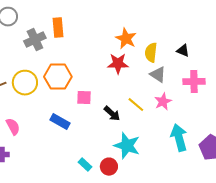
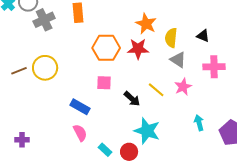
gray cross: (35, 40) -> (44, 20), moved
orange hexagon: (58, 77) -> (106, 48), moved
pink semicircle: (13, 127) -> (80, 133), moved
cyan arrow: (179, 138) -> (199, 123), size x0.6

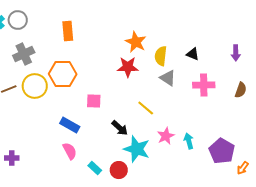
gray cross: (44, 20) -> (24, 54), moved
orange hexagon: (106, 48) -> (63, 74), moved
pink star: (183, 87) -> (166, 136), moved
black arrow: (132, 99) -> (120, 128), moved

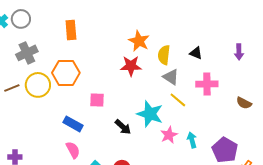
brown semicircle: (241, 90) -> (244, 103), moved, turned 98
yellow line: (146, 108) -> (178, 100), moved
cyan star: (137, 149) -> (150, 114), moved

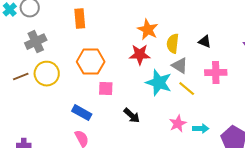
orange hexagon: (66, 73) -> (91, 62), moved
cyan star: (150, 114) -> (159, 83), moved
cyan arrow: (192, 140) -> (201, 129), turned 105

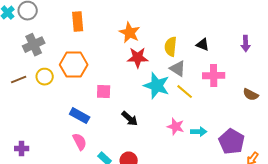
orange star: (148, 30) -> (130, 33), moved
orange hexagon: (91, 62) -> (74, 65), moved
yellow circle: (47, 74) -> (45, 77), size x0.7
pink star: (178, 124) -> (176, 127), turned -30

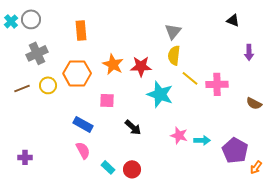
orange star: (130, 33) -> (113, 64), moved
black triangle: (203, 45) -> (233, 20), moved
gray triangle: (178, 69) -> (173, 31), moved, turned 36
yellow line: (185, 92) -> (190, 78), moved

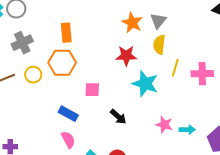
orange rectangle: (81, 30) -> (66, 33), moved
orange star: (113, 64) -> (132, 23), moved
yellow line: (190, 78) -> (175, 68), turned 66

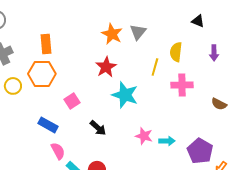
yellow semicircle: (159, 45) -> (176, 52), moved
red star: (126, 56) -> (106, 67), turned -30
yellow line: (175, 68) -> (155, 67), moved
pink square: (92, 90) -> (72, 101), turned -35
pink semicircle: (68, 140) -> (58, 151), moved

